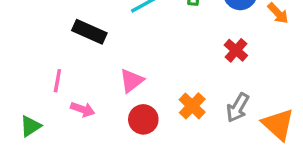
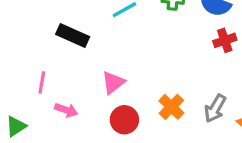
red cross: (236, 50) -> (225, 40), moved, turned 30

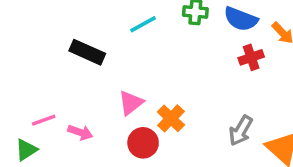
pink line: (42, 83) -> (44, 120), moved, turned 60
orange cross: (171, 107) -> (171, 118), moved

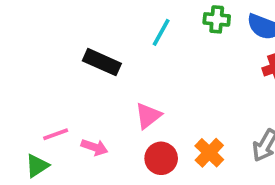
cyan line: (143, 24) -> (161, 32), turned -32
orange cross: (171, 118) -> (209, 153), moved

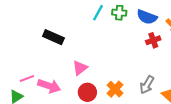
cyan line: (161, 32) -> (98, 13), moved
pink arrow: (94, 147) -> (49, 86), size x1.5

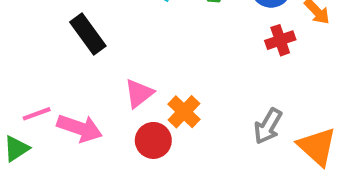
black rectangle: (53, 37) -> (88, 34), turned 30
orange cross: (115, 89) -> (184, 112), moved

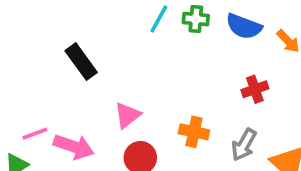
red cross: (280, 40) -> (255, 89), moved
orange cross: (184, 112) -> (194, 132), moved, turned -32

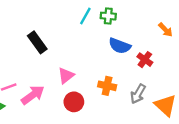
blue semicircle: (244, 26) -> (120, 46), moved
red cross: (255, 89) -> (145, 60), turned -35
pink arrow: (74, 147) -> (33, 95), turned -55

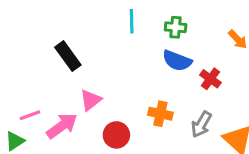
cyan line: (85, 16) -> (132, 21), turned -30
green cross: (108, 16) -> (176, 27), moved
pink triangle: (66, 76) -> (91, 100), moved

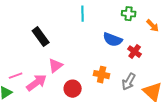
green cross: (176, 27) -> (129, 14), moved

